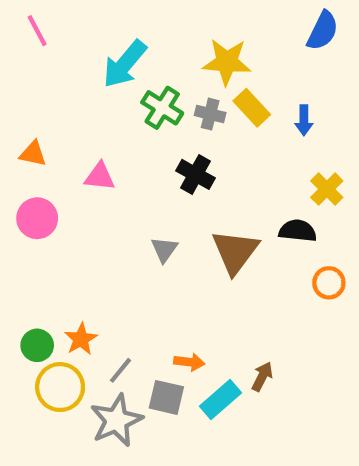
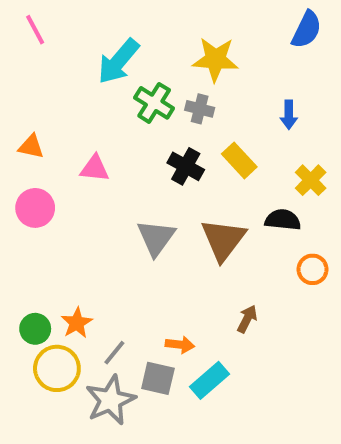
yellow rectangle: (252, 108) -> (239, 160), moved
gray triangle: (164, 249) -> (156, 238), size x1.5
brown arrow: (262, 377) -> (247, 319), moved

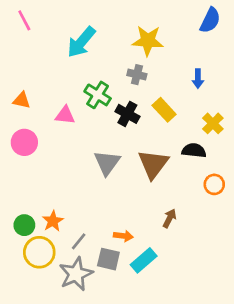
green cross: (154, 103) -> (98, 95), moved

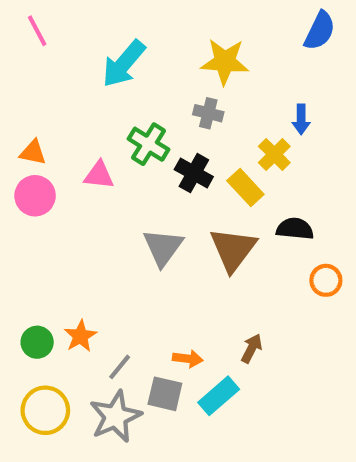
yellow rectangle: (164, 110) -> (245, 187), moved
yellow cross: (213, 123) -> (274, 154), moved
pink circle: (24, 142) -> (35, 196), moved
brown arrow: (169, 218) -> (252, 348), moved
yellow circle: (39, 252) -> (45, 410), moved

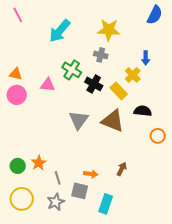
brown triangle: (233, 249) -> (113, 121), turned -45
gray line: (120, 367) -> (58, 178), turned -56
cyan rectangle: (219, 396) -> (106, 204), moved, turned -30
gray star: (115, 416) -> (56, 202), size x0.7

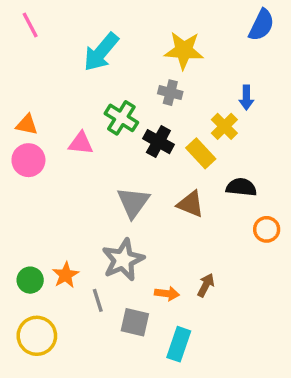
brown triangle: (113, 121) -> (191, 204), size x0.7
orange arrow: (91, 174) -> (167, 294), moved
gray star: (56, 202) -> (123, 260), moved, size x1.4

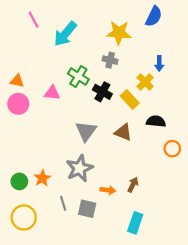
pink line: (30, 25) -> (34, 20), moved
blue semicircle: (262, 25) -> (154, 16), moved
gray line: (98, 300) -> (63, 203), moved
cyan rectangle: (179, 344) -> (135, 223), moved

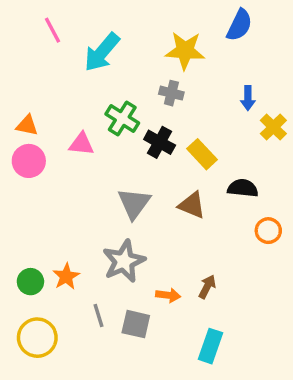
yellow cross: (145, 82) -> (273, 127), moved

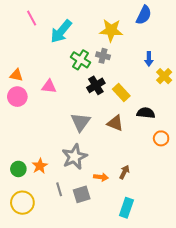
green cross: (122, 119) -> (81, 60), moved
black cross: (160, 142) -> (96, 85), turned 30
gray square: (136, 324) -> (82, 194), turned -30

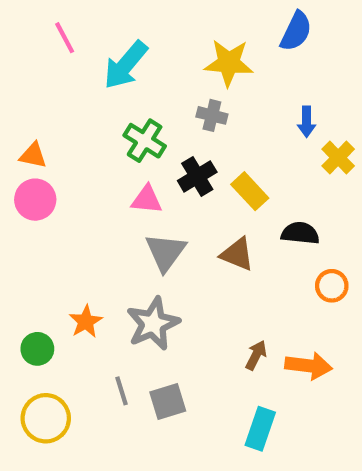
green cross: (81, 60) -> (145, 141), moved
pink triangle: (49, 86) -> (147, 200), moved
orange star: (40, 166) -> (86, 322), moved
orange arrow: (101, 177) -> (309, 366), moved, size x1.5

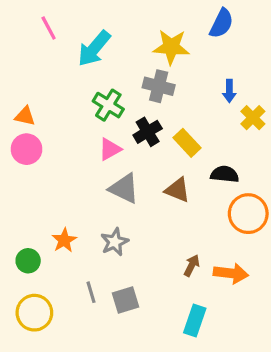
gray cross: (212, 115) -> (159, 86), size x1.4
pink triangle: (147, 200) -> (110, 149), turned -35
gray triangle: (166, 252) -> (124, 188), turned -40
orange circle: (332, 286) -> (248, 214), size x1.6
gray star: (153, 324) -> (115, 242), size x0.7

